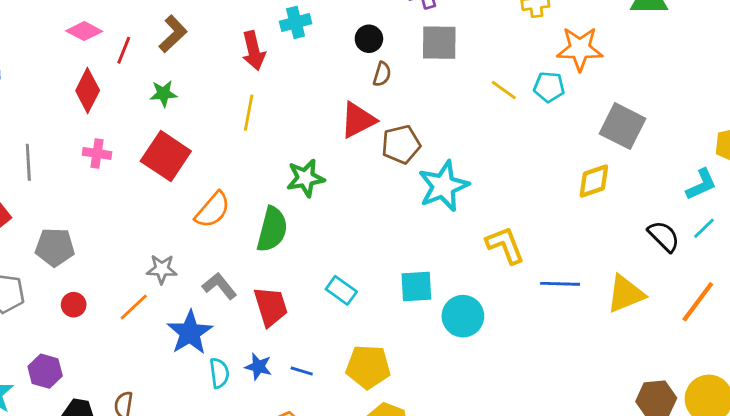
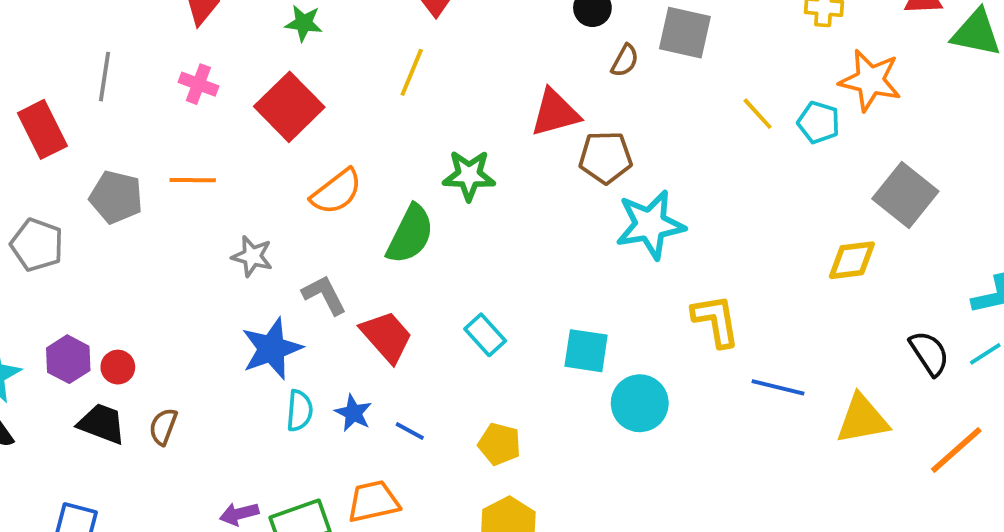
brown semicircle: (382, 74) -> (625, 61), moved
red circle: (74, 305) -> (118, 367), moved
orange line: (134, 307) -> (193, 180), moved, turned 32
red trapezoid: (271, 307) -> (387, 337), turned -36
yellow pentagon: (368, 367) -> (499, 444), size x0.7

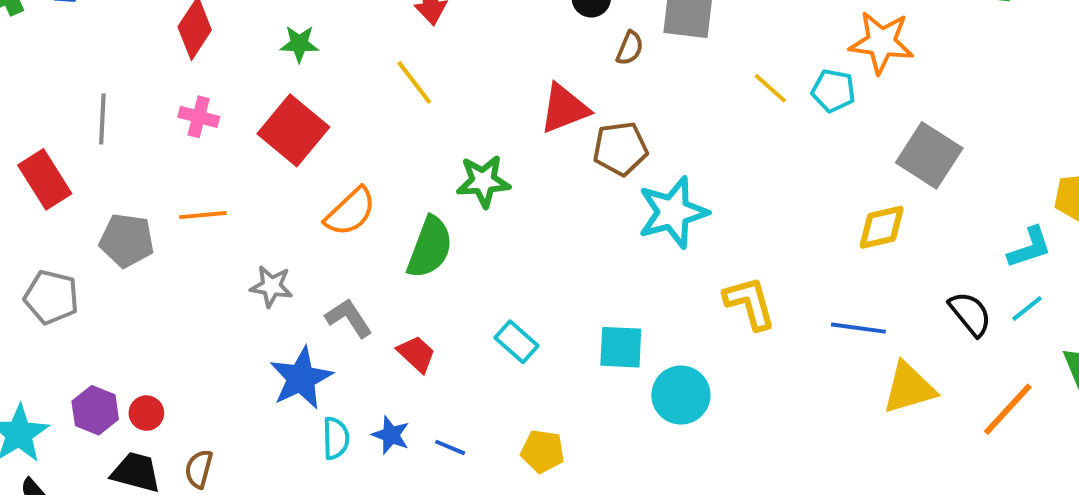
yellow line: (412, 72) -> (414, 82), turned -54
red trapezoid: (387, 337) -> (416, 354), size x0.7
blue line: (778, 387) -> (858, 328), moved

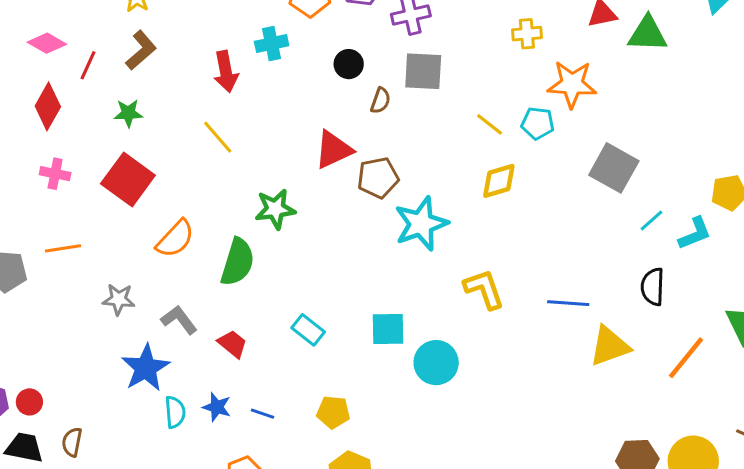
yellow diamond: (882, 227) -> (499, 181), moved
cyan line: (1027, 308) -> (652, 221), moved
black semicircle: (970, 314) -> (653, 287), turned -135

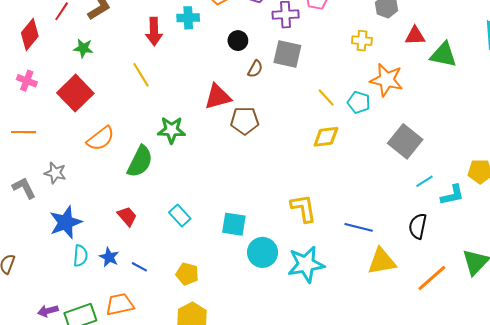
cyan star: (421, 224) -> (306, 264), moved
gray L-shape: (179, 320) -> (24, 188), moved

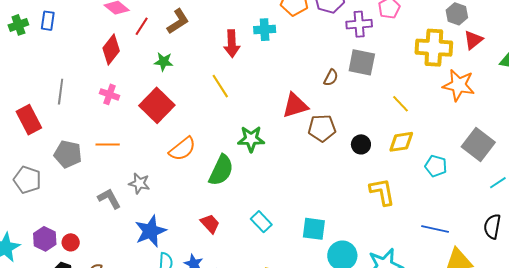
red triangle: (415, 36) -> (473, 40), moved, turned -35
black circle: (238, 41) -> (361, 144), moved
yellow cross: (362, 41) -> (434, 48), size x1.8
cyan pentagon: (359, 102) -> (436, 166), moved
yellow L-shape: (303, 208) -> (382, 192), moved

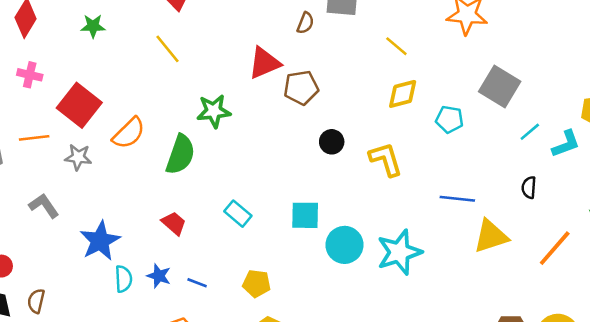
red square: (157, 105) -> (79, 105), moved
black circle: (361, 144) -> (332, 142), moved
gray star: (139, 183) -> (78, 157), moved
black semicircle: (492, 226) -> (529, 187), size x0.7

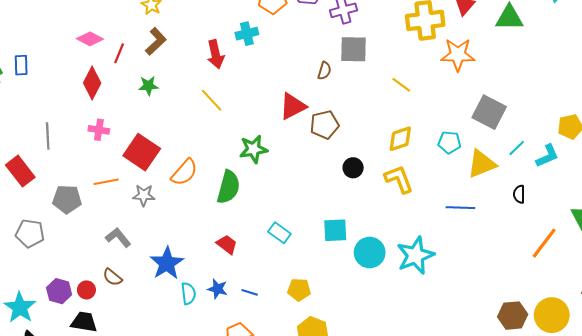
yellow diamond: (403, 94) -> (400, 139), moved
yellow triangle: (491, 236) -> (482, 164), moved
brown semicircle: (36, 301) -> (112, 277), moved, turned -60

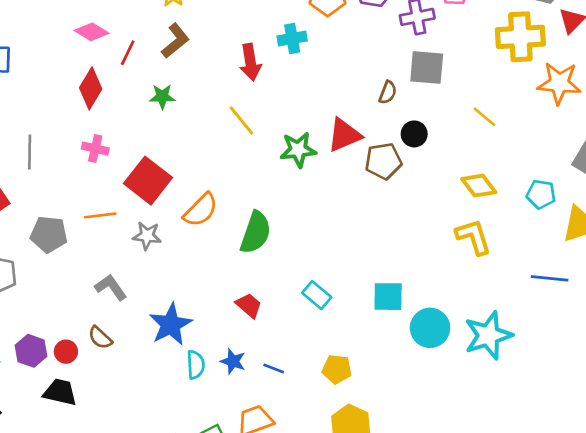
yellow diamond: (400, 139) -> (479, 186), turned 68
green star: (253, 149) -> (298, 150), moved
black circle: (353, 168) -> (414, 134), moved

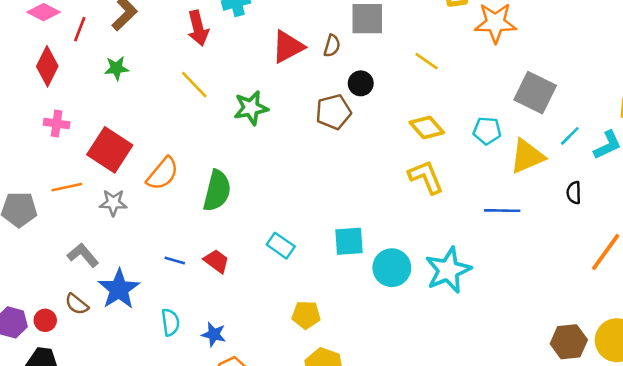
red triangle: (344, 135) -> (288, 47), moved
blue star: (171, 324) -> (119, 289), moved
blue star: (233, 361) -> (214, 334), moved
blue line: (274, 369) -> (175, 260), moved

